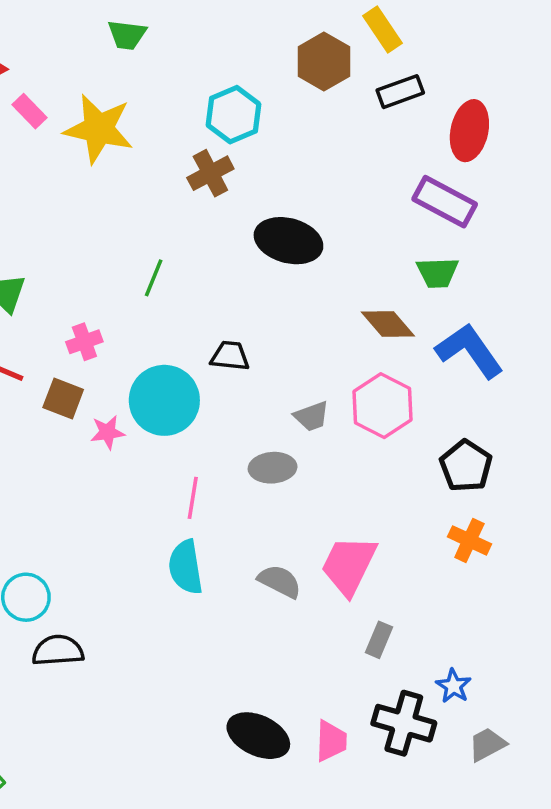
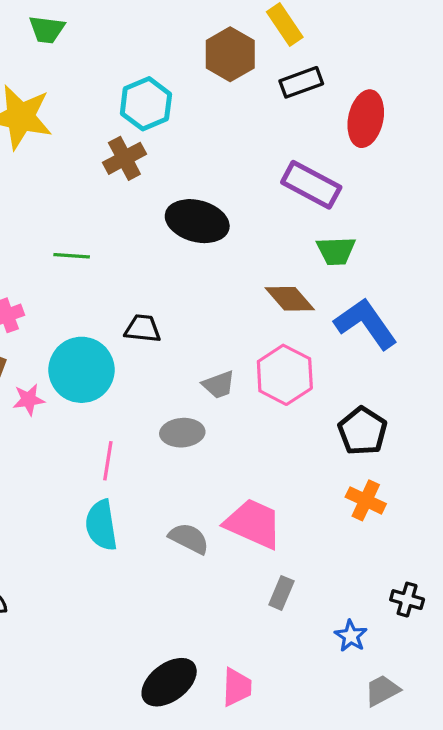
purple rectangle: (445, 202) -> (311, 185), moved
green line: (154, 278) -> (72, 256), turned 72
pink trapezoid: (349, 565) -> (253, 524), turned 88
black cross: (404, 723) -> (407, 600), moved, size x0.6
black ellipse: (258, 736) -> (169, 682), turned -62

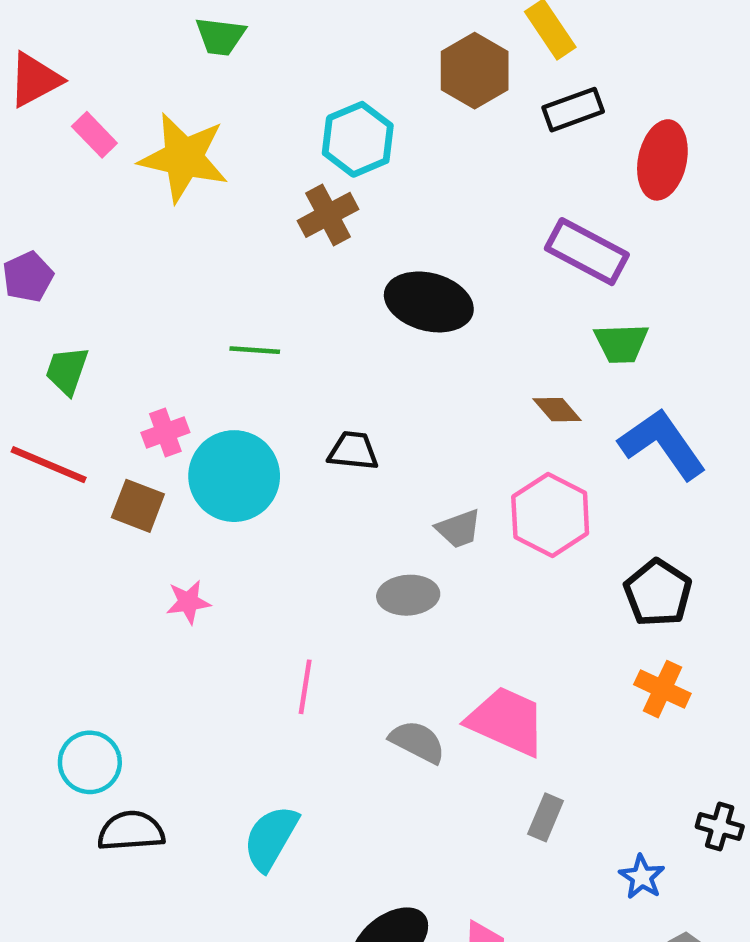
brown diamond: (290, 299) -> (557, 410), size x0.7
cyan circle: (82, 370) -> (234, 476), moved
pink star: (29, 400) -> (188, 602), moved
pink line: (108, 461) -> (305, 687), moved
cyan semicircle: (101, 525) -> (271, 838), moved, turned 39

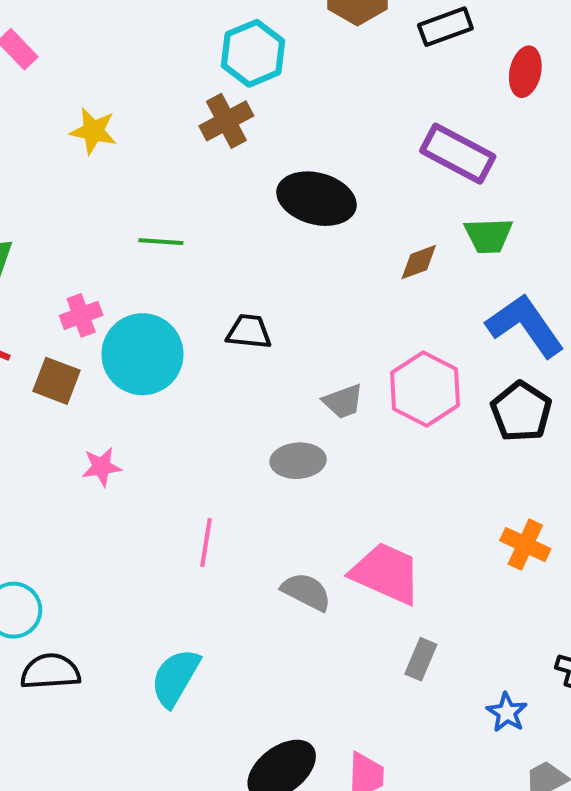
yellow star: (184, 158) -> (93, 131), moved, size x0.6
red ellipse: (662, 160) -> (525, 72), size x0.7
brown diamond: (557, 410) -> (419, 262), moved, turned -69
black pentagon: (658, 593) -> (521, 412), moved

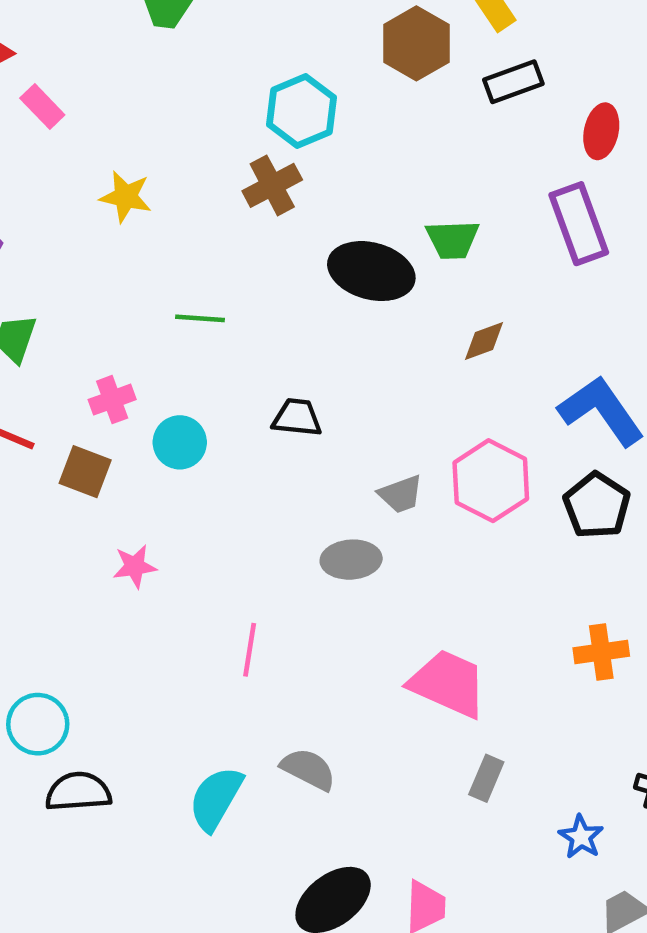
purple rectangle: (458, 154) -> (579, 224), moved, turned 42
green trapezoid: (488, 235) -> (453, 239), moved
cyan circle: (142, 354) -> (180, 442), size x0.6
orange cross: (525, 545) -> (601, 652), turned -33
gray semicircle: (306, 592) -> (308, 769), moved

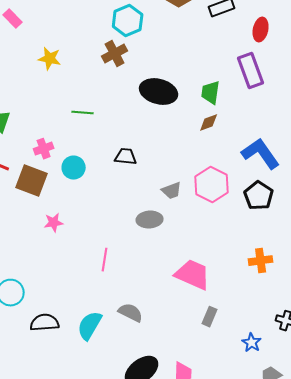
green trapezoid: (453, 239) -> (211, 93), moved, turned 100
brown square: (85, 472) -> (32, 181), size x1.4
black semicircle: (78, 792) -> (45, 323), moved

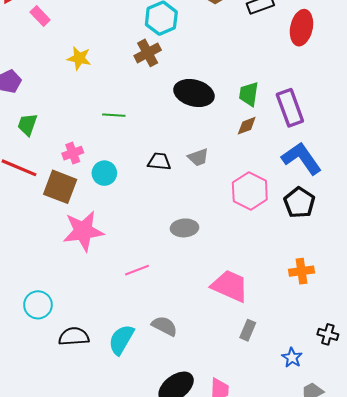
red ellipse: (261, 30) -> (301, 28), size x1.4
purple rectangle: (251, 71) -> (290, 108), moved
gray trapezoid: (172, 191) -> (198, 157), moved
pink star: (54, 223) -> (83, 231), size x2.0
pink line: (105, 260) -> (137, 270), turned 60

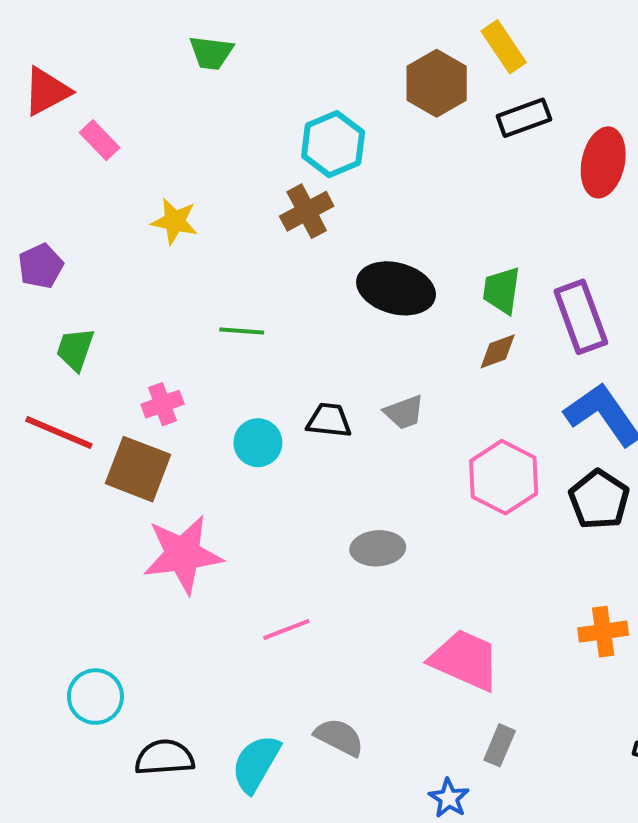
cyan circle: (104, 173) -> (258, 443), moved
blue star: (292, 358) -> (449, 798), moved

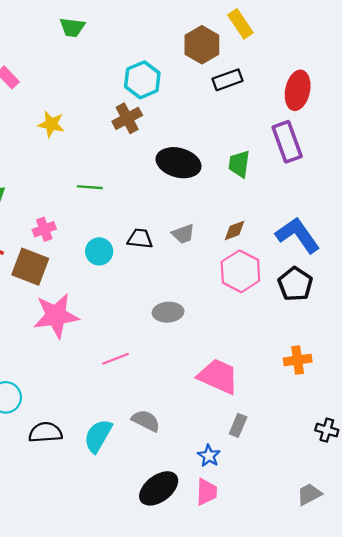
black rectangle: (524, 118) -> (228, 80), moved
purple rectangle: (581, 317) -> (287, 142), moved
brown diamond: (498, 351) -> (235, 230), moved

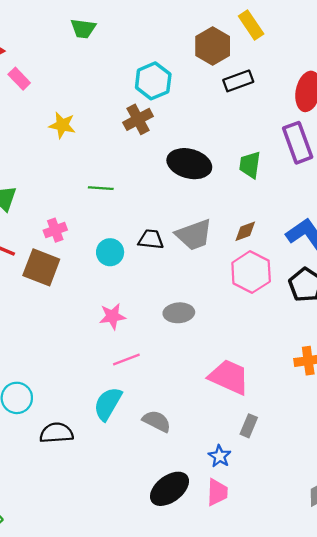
gray trapezoid: (183, 234) -> (194, 235), size x1.6
pink star: (56, 316) -> (112, 316), moved, size x0.6
cyan semicircle: (98, 436) -> (108, 404), moved

